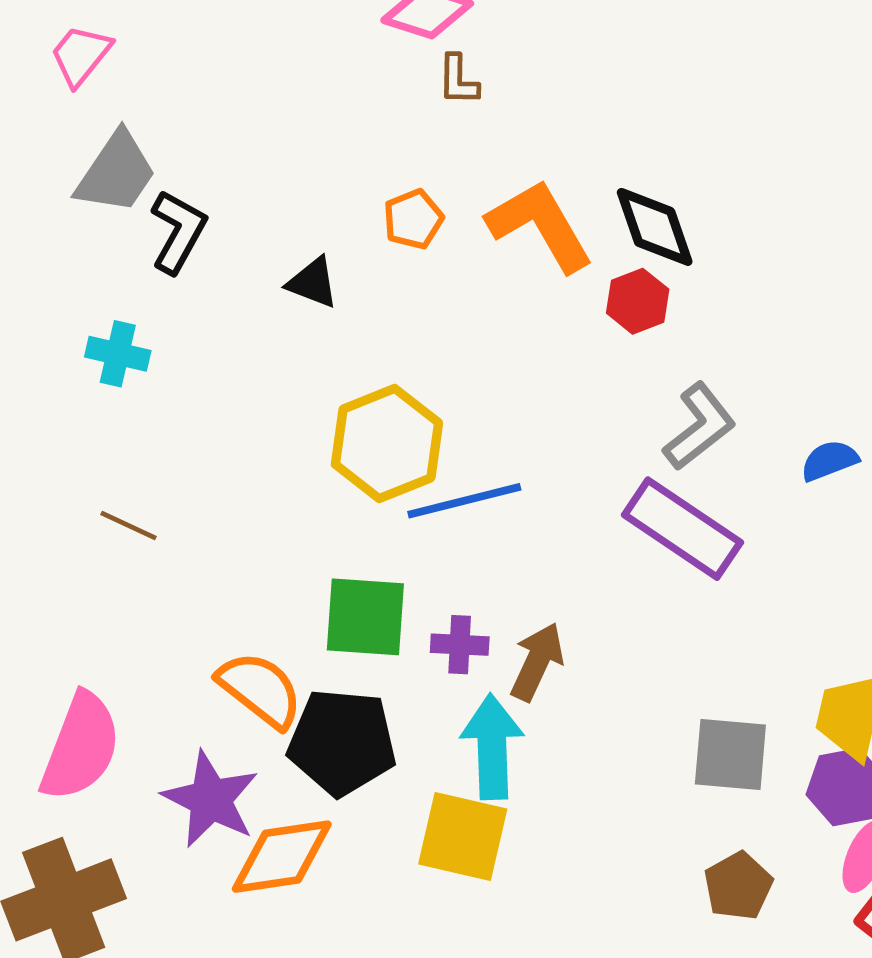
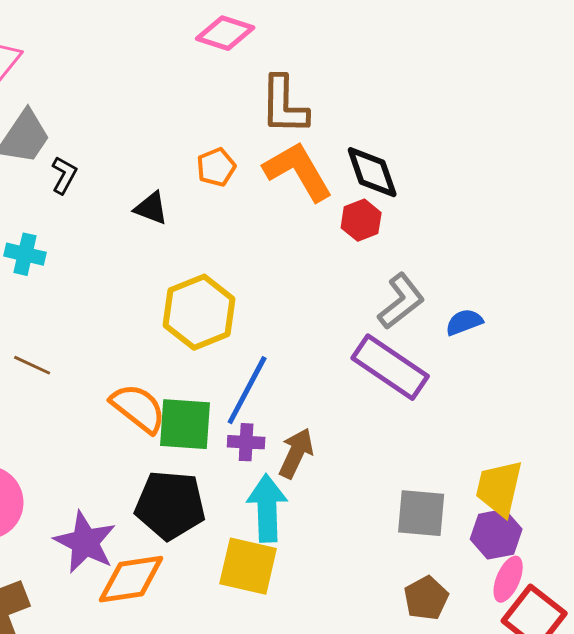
brown L-shape: (458, 80) -> (284, 105), moved, size x1.8
black L-shape: (178, 232) -> (64, 175), size x0.7
blue semicircle: (829, 461) -> (464, 322), moved
blue line: (464, 501) -> (247, 390), moved, turned -48
orange semicircle: (260, 690) -> (138, 408), moved

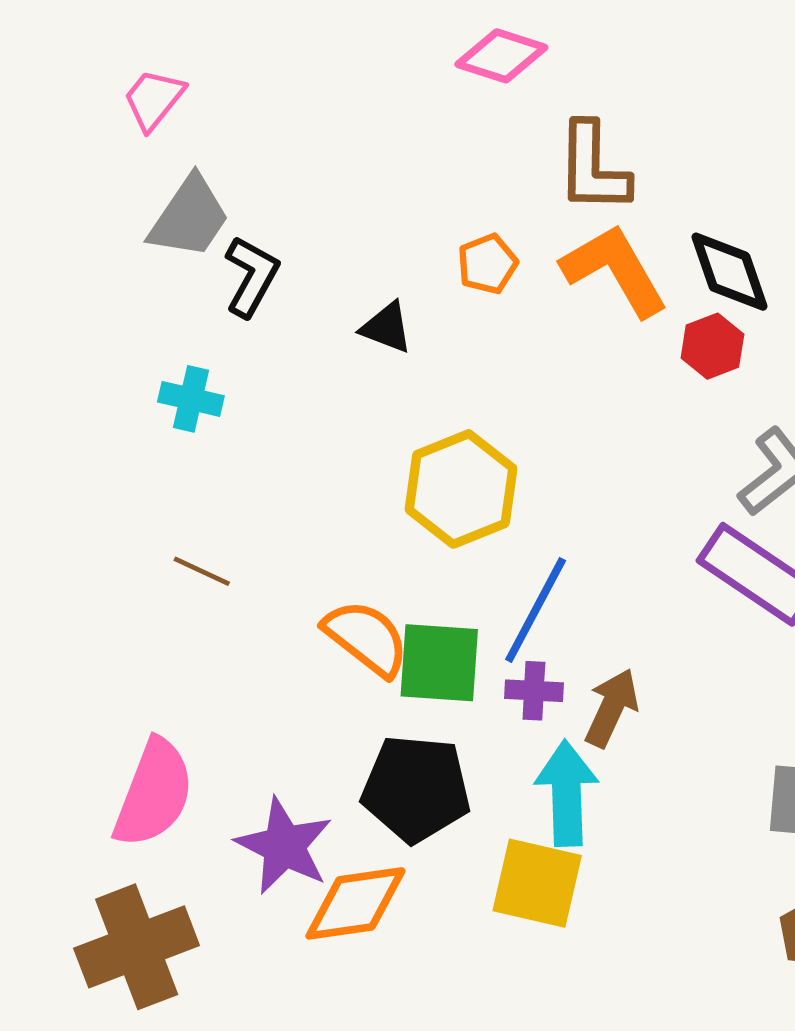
black L-shape: (64, 175) -> (251, 276), size x1.4

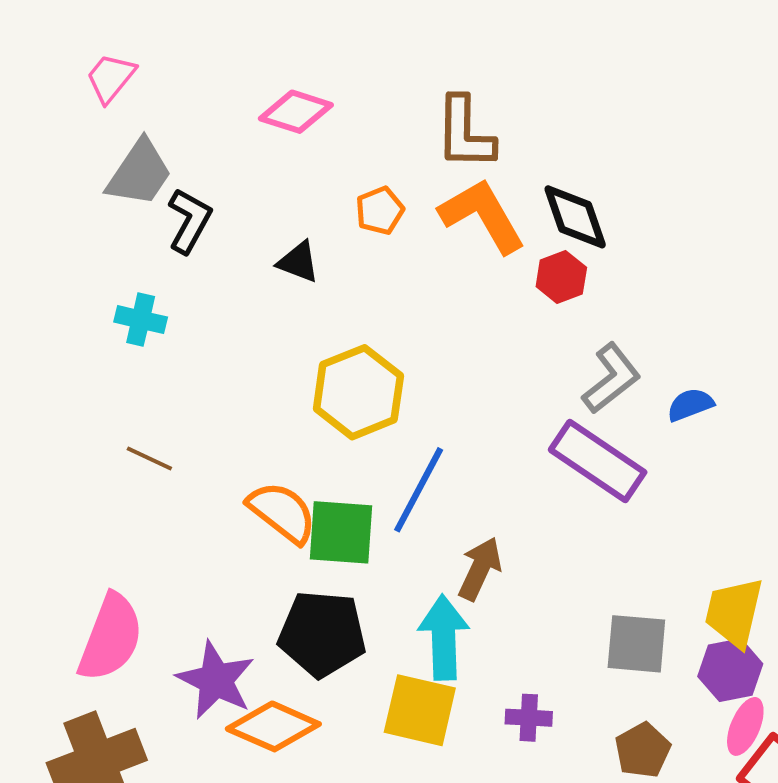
pink diamond: (501, 56) -> (296, 112), moved
purple cross: (534, 691) -> (529, 718), moved
orange diamond: (355, 903) -> (273, 726), turned 32

